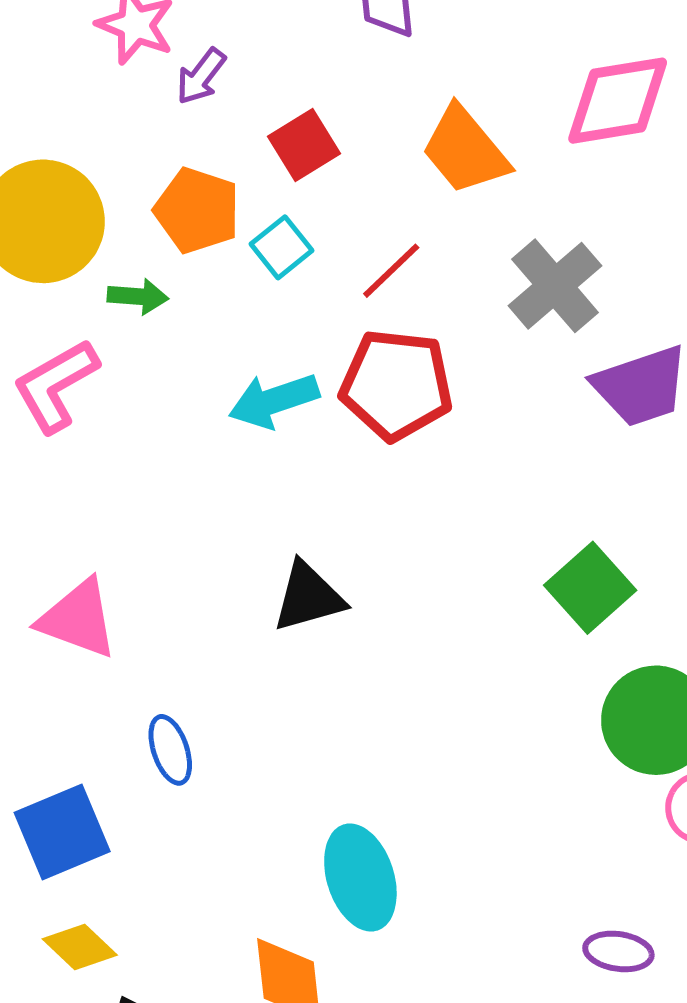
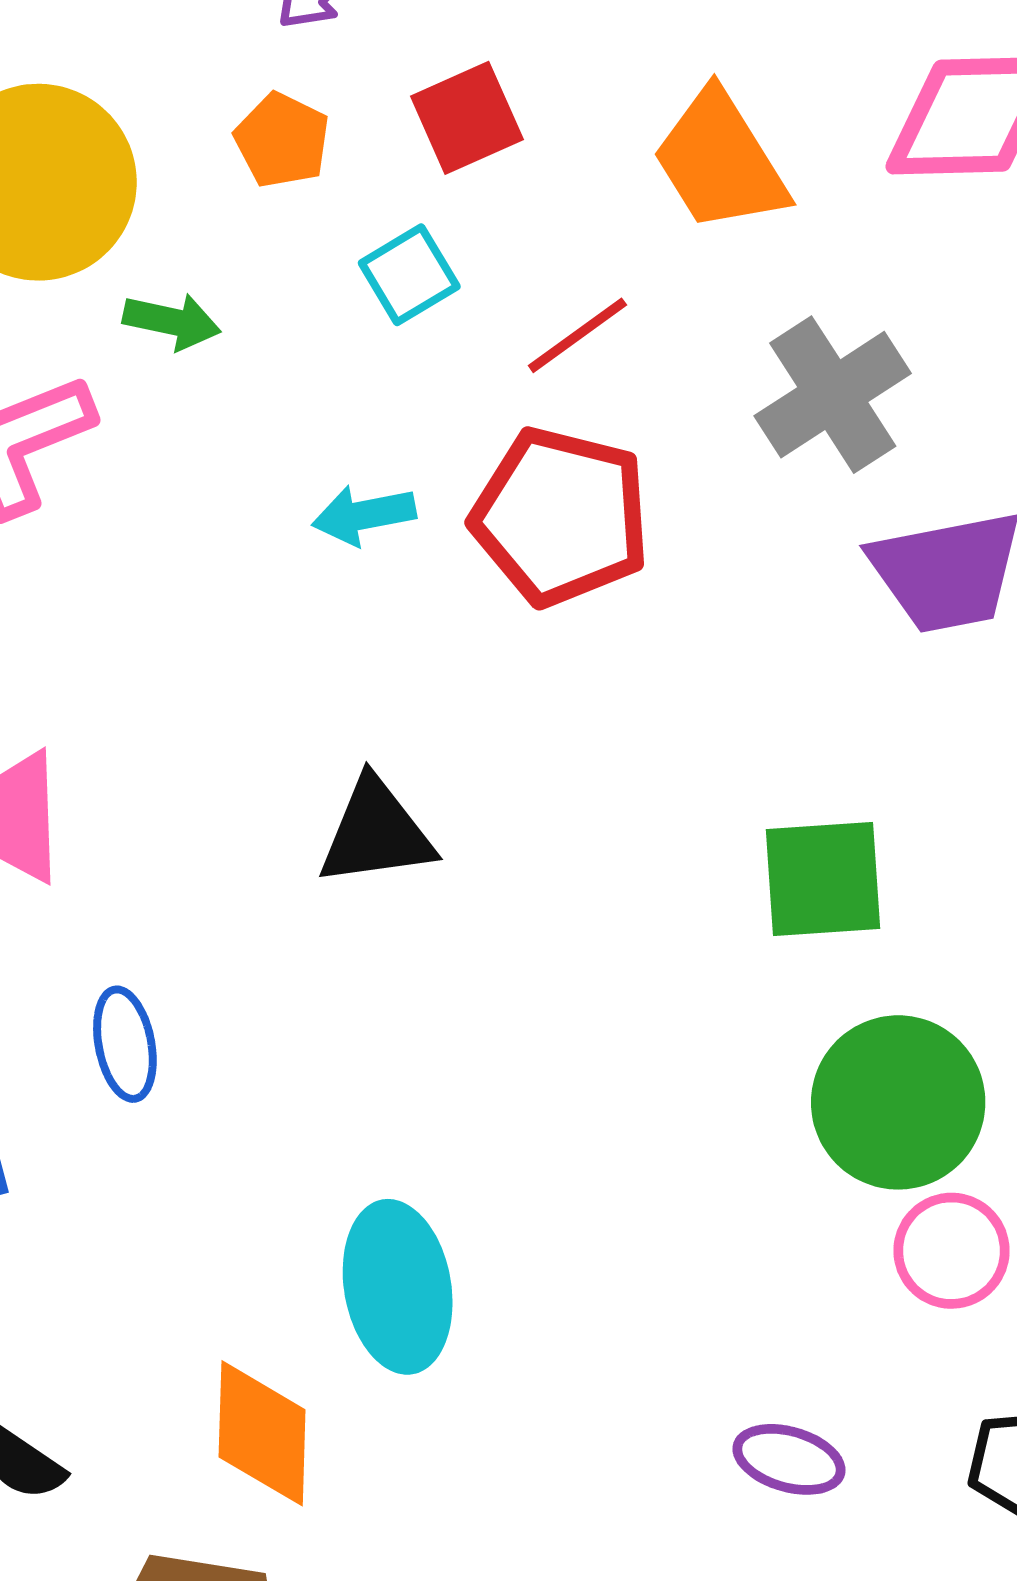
orange pentagon: (197, 210) -> (282, 140), moved, size x0.7
cyan arrow: (274, 401) -> (364, 515), size x0.7
green square: (590, 588) -> (823, 879), turned 30

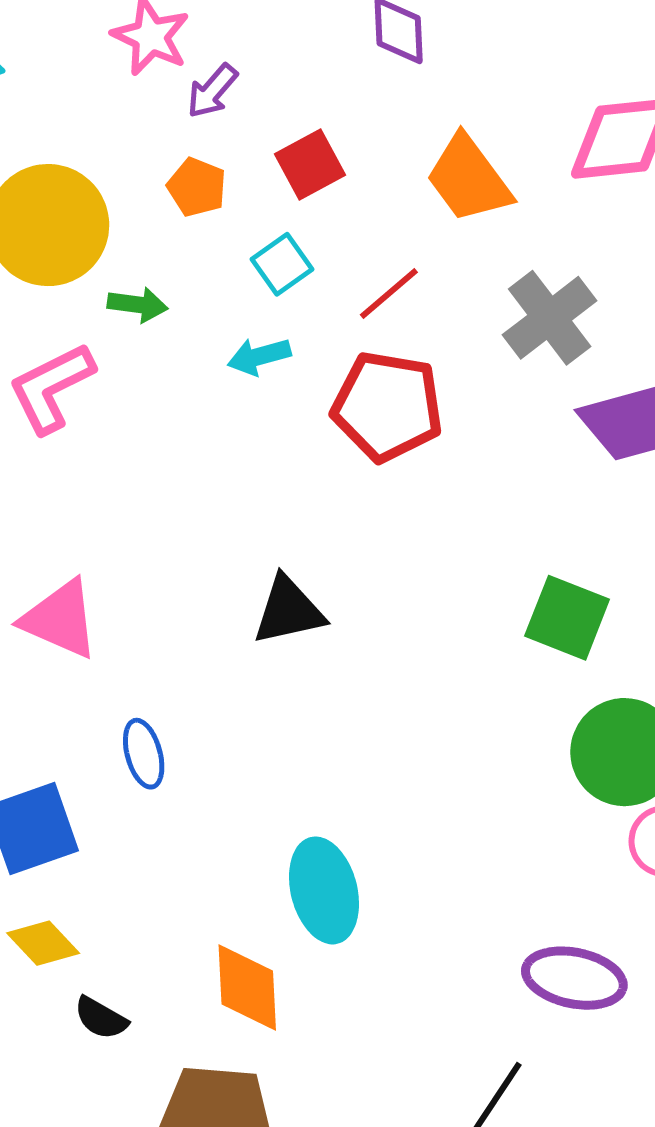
cyan arrow: (364, 515) -> (259, 356), moved
green square: (823, 879) -> (567, 618), turned 30
purple ellipse: (789, 1459) -> (574, 978), size x1.5

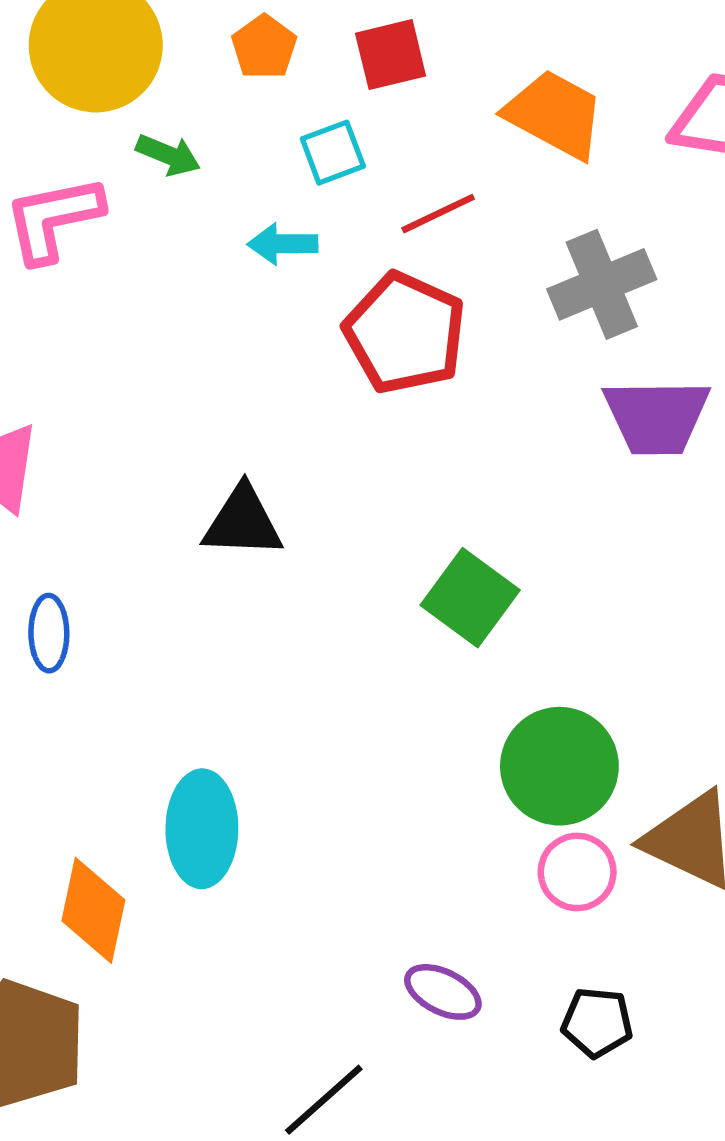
orange trapezoid: (469, 179) -> (555, 114), turned 140
green square: (567, 618) -> (470, 598), moved
purple ellipse: (574, 978) -> (443, 992), size x0.7

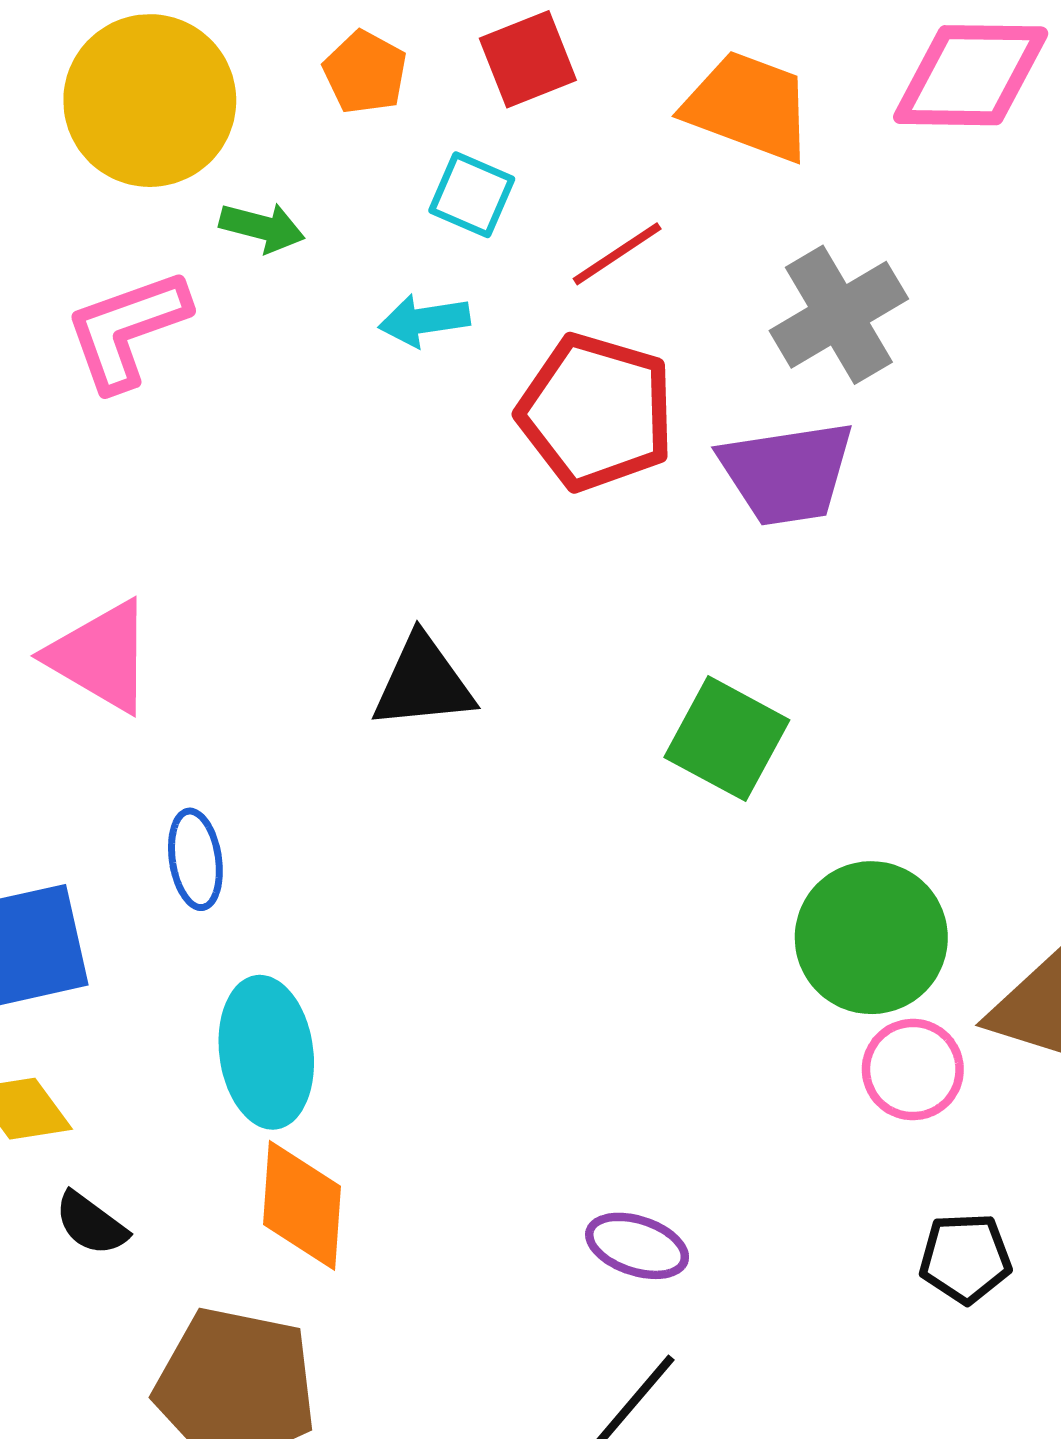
cyan square: (333, 153) -> (472, 195), turned -38
purple trapezoid: (657, 417) -> (787, 473), moved
cyan ellipse: (202, 829) -> (266, 1052), moved
purple ellipse: (443, 992) -> (637, 1246), moved

